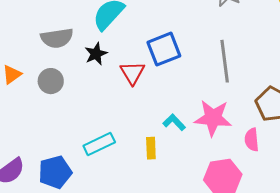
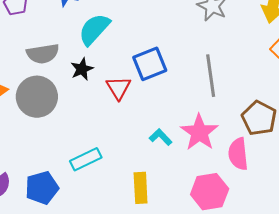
gray circle: (51, 81) -> (37, 97), size x1.6
pink star: (213, 118) -> (199, 132), turned 30
pink semicircle: (252, 140) -> (238, 154), size x1.4
yellow rectangle: (151, 148) -> (141, 188), moved, size x1.4

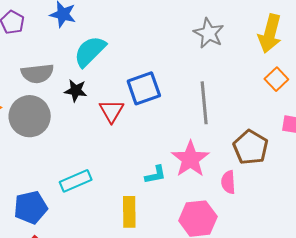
black star: (82, 69) -> (76, 91), turned 30
cyan L-shape: (161, 137) -> (155, 175), moved, turned 120
pink semicircle: (238, 154) -> (228, 182), size x0.7

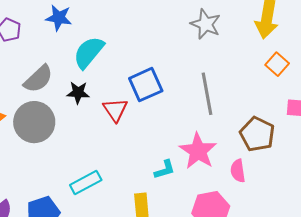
gray semicircle: (37, 73) -> (38, 79), turned -32

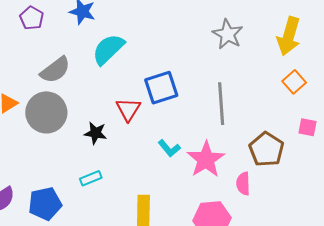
black star: (78, 93) -> (95, 133), moved
cyan L-shape: (165, 170) -> (169, 148), moved, turned 60
cyan rectangle: (86, 183) -> (91, 178), size x0.7

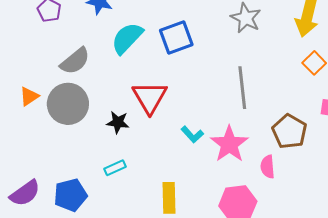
blue square: (161, 88) -> (176, 38), moved
red triangle: (128, 109) -> (150, 97), size x1.4

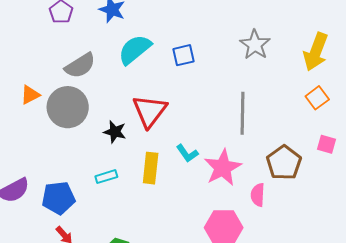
blue square: (176, 38) -> (184, 55), size x0.7
yellow rectangle: (169, 198) -> (151, 168), moved

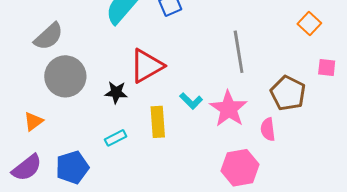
gray semicircle: (80, 66) -> (49, 36), moved
orange triangle: (30, 95) -> (33, 121), moved
red triangle: (150, 111) -> (147, 66), turned 33

